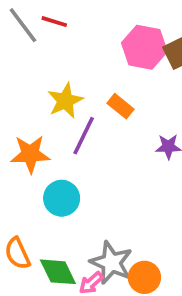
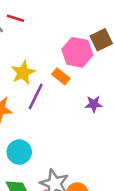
pink hexagon: (144, 47) -> (77, 52), moved
cyan circle: (62, 198) -> (19, 152), moved

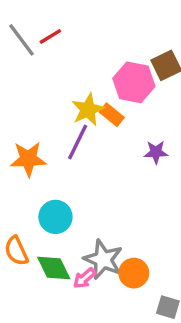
red line: (15, 18) -> (50, 36), turned -48
yellow star: (23, 73) -> (88, 110), moved

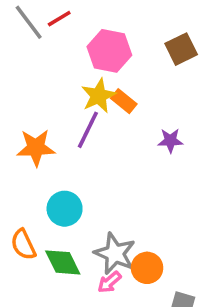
pink hexagon: (134, 82) -> (109, 51), moved
pink arrow: (84, 278) -> (109, 282), moved

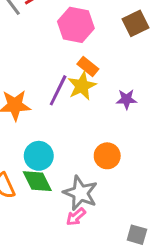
yellow star: (99, 96) -> (82, 86), moved
green diamond: (63, 262) -> (37, 181), moved
orange circle: (147, 268) -> (107, 156), moved

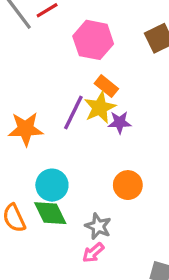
purple star: (127, 99) -> (120, 122), moved
gray star: (80, 193) -> (98, 226), size x0.7

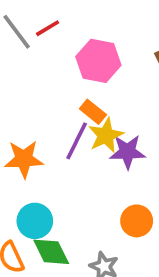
orange rectangle: (106, 86) -> (93, 112), moved
purple star: (120, 122) -> (128, 152), size x1.4
cyan circle: (52, 185) -> (35, 221), moved

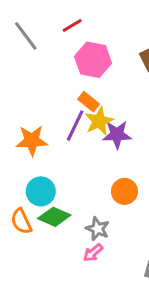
red line: (48, 28) -> (72, 25), moved
green diamond: (51, 252) -> (54, 217), turned -40

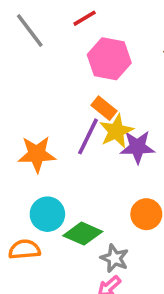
green diamond: (54, 217) -> (83, 234), moved
orange semicircle: (21, 221) -> (24, 249), turned 110

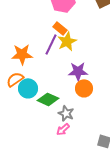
purple star: (137, 147) -> (78, 71), moved
orange semicircle: (24, 249) -> (15, 79), moved, turned -30

